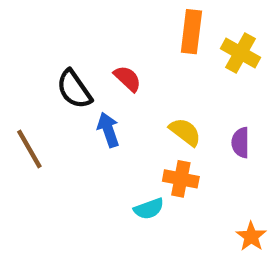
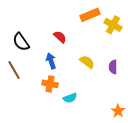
orange rectangle: (191, 32) -> (90, 15), turned 60
black semicircle: (74, 89) -> (21, 42), moved
orange cross: (181, 179) -> (50, 84), moved

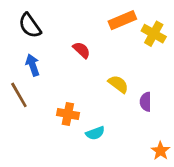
black semicircle: (21, 42) -> (30, 26), moved
blue arrow: (51, 61) -> (33, 65), moved
purple semicircle: (113, 67) -> (146, 102), moved

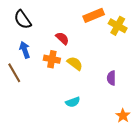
yellow semicircle: (118, 84) -> (75, 63), moved
orange cross: (68, 114) -> (52, 59), moved

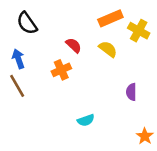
blue arrow: (25, 50) -> (18, 59), moved
orange cross: (52, 59) -> (61, 70), turned -35
yellow semicircle: (75, 63) -> (108, 49), moved

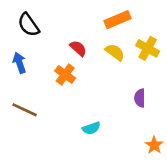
yellow cross: (139, 31) -> (148, 48), moved
orange cross: (61, 70) -> (65, 75), turned -30
brown line: (17, 86) -> (25, 110), moved, turned -35

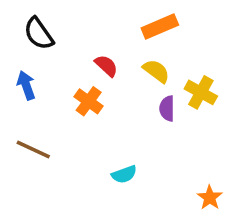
yellow cross: (148, 48) -> (201, 92), moved
purple semicircle: (140, 98) -> (167, 108), moved

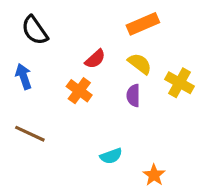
red semicircle: (106, 66) -> (95, 59), turned 95
purple semicircle: (167, 108) -> (133, 95), moved
orange star: (210, 198) -> (154, 175), moved

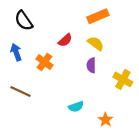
yellow cross: (179, 83) -> (123, 79), moved
orange cross: (79, 91) -> (44, 62), moved

